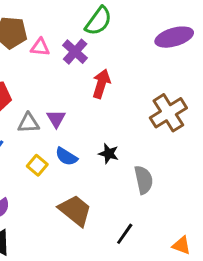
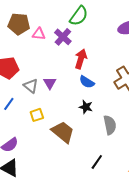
gray triangle: (28, 123) -> (31, 86), turned 42
blue semicircle: (66, 157) -> (87, 82), moved
yellow square: (37, 165) -> (37, 115), turned 32
brown trapezoid: (75, 210) -> (63, 132), moved

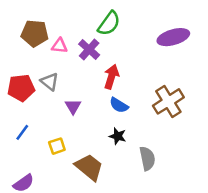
gray triangle: (31, 86) -> (50, 82), moved

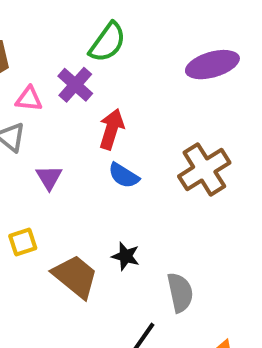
pink triangle: (59, 46) -> (29, 99), moved
black star: (118, 136) -> (126, 256), moved
gray semicircle: (147, 158) -> (180, 292), moved

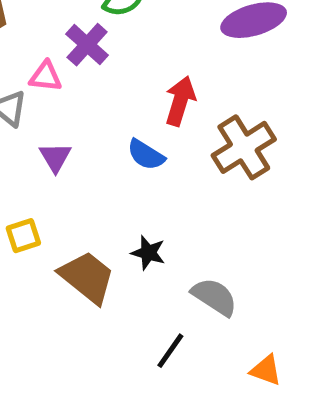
pink triangle: (29, 99) -> (45, 76), moved
red arrow: (112, 129) -> (180, 101), moved
gray semicircle: (180, 292) -> (214, 297), turned -45

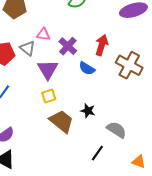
purple cross: (87, 45) -> (68, 46), moved
brown cross: (244, 147) -> (129, 65), turned -30
purple triangle: (55, 157) -> (48, 69), size x1.5
yellow square: (23, 236) -> (49, 96), moved

